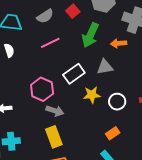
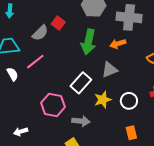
red square: (73, 11) -> (58, 23), moved
pink line: (50, 43) -> (35, 62), moved
gray arrow: (55, 111) -> (81, 121), moved
orange rectangle: (113, 133) -> (131, 133), turned -56

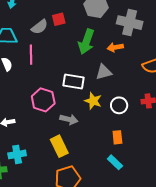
red square: (58, 23) -> (59, 19), turned 32
pink line: (35, 62) -> (31, 55), turned -60
white rectangle: (81, 83) -> (74, 81), turned 50
yellow star: (103, 100) -> (93, 101), turned 30

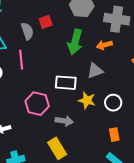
gray semicircle: (40, 27) -> (27, 31), turned -66

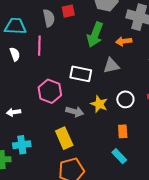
yellow star: (87, 100) -> (99, 104), moved

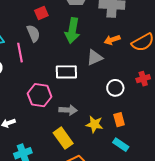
gray semicircle: (49, 18) -> (33, 33), moved
orange arrow: (124, 41) -> (112, 40), moved
yellow star: (99, 104) -> (94, 124), moved

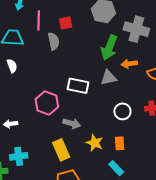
green arrow: (72, 31) -> (109, 48), moved
pink line: (20, 53) -> (39, 20), moved

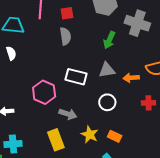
gray semicircle: (54, 41) -> (65, 36), moved
green arrow: (109, 48) -> (109, 40), size x0.7
orange arrow: (129, 64) -> (131, 78), moved
white circle: (122, 111) -> (107, 102), moved
orange rectangle: (120, 143) -> (115, 136), turned -64

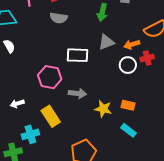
gray semicircle: (65, 36) -> (59, 18), turned 120
white circle: (107, 102) -> (128, 65), moved
red cross: (149, 103) -> (147, 58), moved
yellow rectangle: (56, 140) -> (51, 116), moved

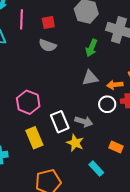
white rectangle: (78, 55) -> (60, 122), moved, turned 55
gray arrow: (77, 93) -> (84, 121), moved
orange rectangle: (128, 105) -> (116, 147), moved
yellow rectangle: (51, 116) -> (34, 138), moved

